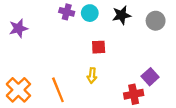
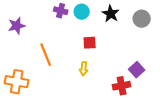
black star: (122, 15) -> (111, 14), turned -30
orange cross: (18, 90) -> (17, 82), turned -35
orange line: (58, 90) -> (46, 55), moved

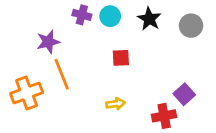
purple star: (17, 26) -> (48, 42), moved
yellow arrow: (84, 69) -> (116, 104), moved, turned -104
orange cross: (17, 82) -> (27, 93), moved, turned -30

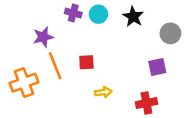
gray circle: (191, 26) -> (170, 33), moved
red square: (121, 58) -> (86, 62), moved
purple square: (184, 94) -> (157, 67), moved, turned 30

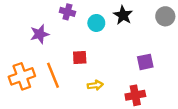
cyan circle: (98, 14) -> (96, 23), moved
gray circle: (170, 33) -> (165, 16), moved
orange line: (55, 66) -> (53, 75), moved

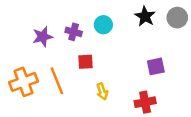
purple cross: (67, 12) -> (74, 32), moved
black star: (123, 15) -> (145, 16), moved
yellow arrow: (95, 85) -> (102, 91), turned 80

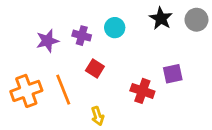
red square: (85, 62) -> (95, 69), turned 35
yellow arrow: (102, 91) -> (98, 116), moved
red cross: (145, 102) -> (142, 91), moved, turned 30

